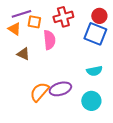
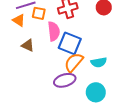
blue square: (95, 34) -> (70, 43), moved
orange semicircle: (39, 92) -> (74, 62), moved

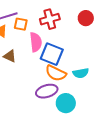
orange semicircle: (74, 62) -> (56, 73), turned -105
cyan circle: (96, 92) -> (66, 103), moved

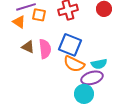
pink semicircle: (36, 42) -> (45, 49), moved
purple ellipse: (47, 91) -> (92, 78), moved

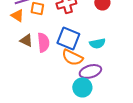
cyan semicircle: (99, 64) -> (97, 43), moved

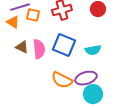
orange semicircle: (72, 57) -> (62, 80), moved
cyan circle: (82, 87) -> (93, 94), moved

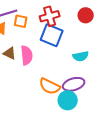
blue square: (64, 45) -> (52, 35), moved
cyan circle: (93, 94) -> (68, 100), moved

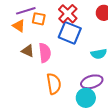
red cross: (50, 16) -> (68, 14), turned -30
orange semicircle: (50, 86) -> (54, 84), moved, turned -125

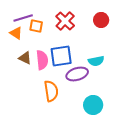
blue square: (70, 33) -> (61, 56), moved, turned -30
purple ellipse: (92, 82) -> (77, 74), moved
cyan circle: (86, 98) -> (93, 105), moved

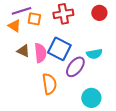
red cross: (65, 21) -> (63, 14), turned 36
blue square: (61, 56) -> (59, 49), turned 35
purple ellipse: (77, 74) -> (75, 67), turned -35

